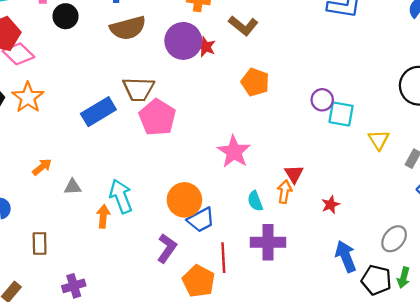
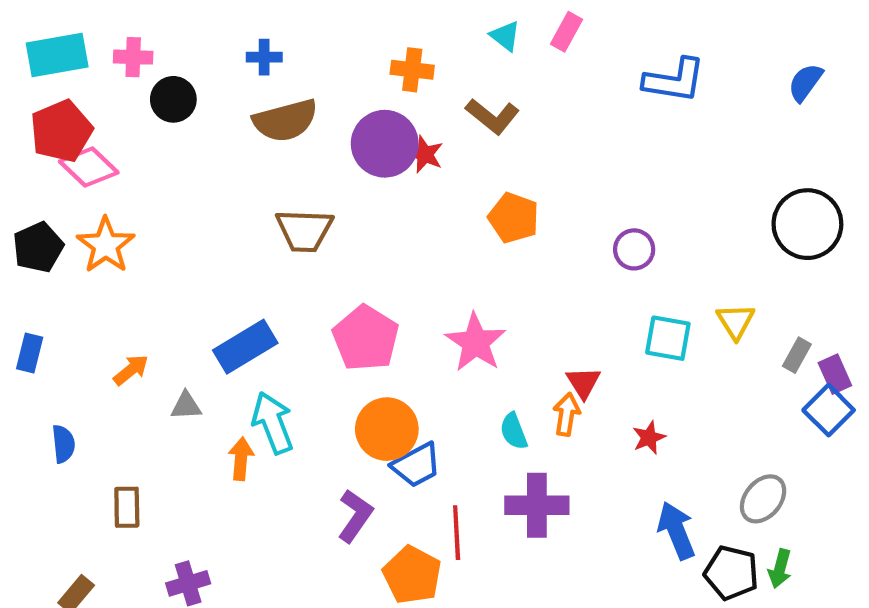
blue rectangle: (98, 112) -> (245, 347), moved
cyan square: (341, 114) -> (668, 338), moved
pink pentagon: (157, 117) -> (366, 338), moved

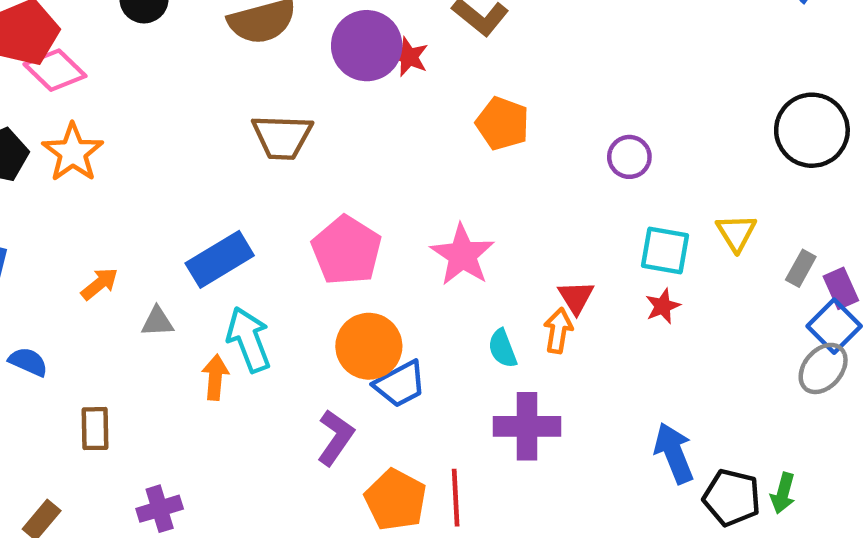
red star: (649, 438) -> (663, 306), moved
blue semicircle: (63, 444) -> (28, 362), turned -60
gray ellipse: (763, 499) -> (823, 368), moved
red line: (457, 533) -> (456, 498), moved

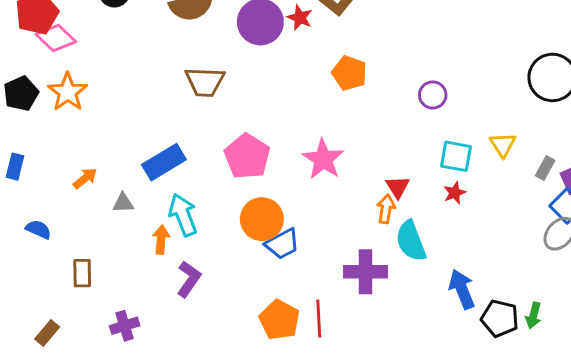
red star: (409, 57) -> (300, 18), moved
cyan semicircle: (502, 348) -> (411, 241), moved, size x1.6
purple L-shape: (335, 437) -> (189, 279), moved

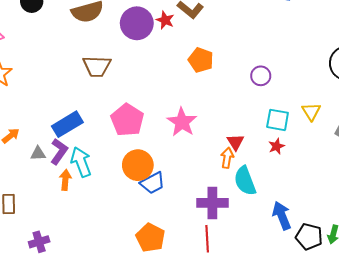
purple L-shape: (189, 279) -> (59, 151), moved
red line: (319, 318) -> (207, 239), moved

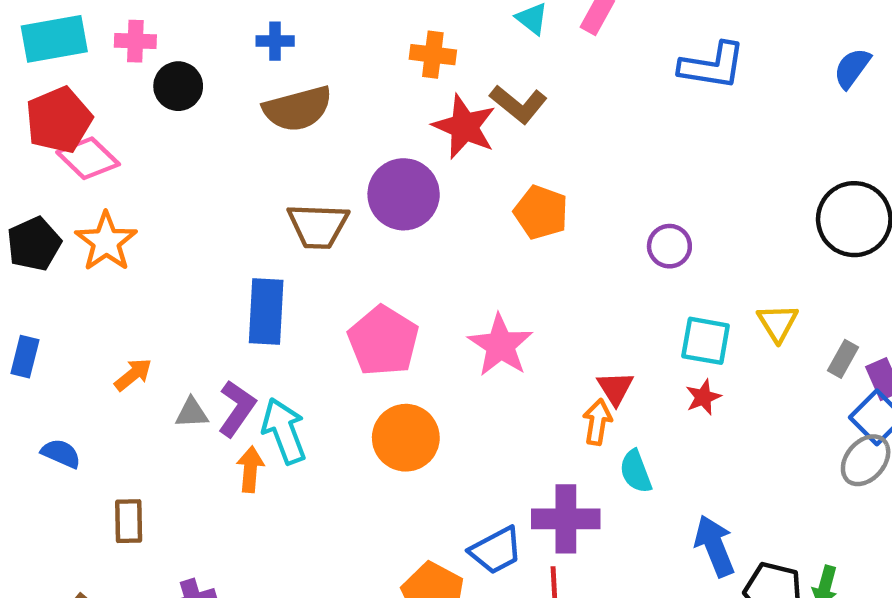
red star: (165, 20) -> (464, 127), size x1.6
purple circle: (137, 23) -> (404, 194), moved
blue rectangle: (67, 124) -> (266, 312), moved, turned -56
cyan semicircle: (245, 181) -> (636, 472), size x0.7
blue trapezoid: (153, 183) -> (496, 550), moved

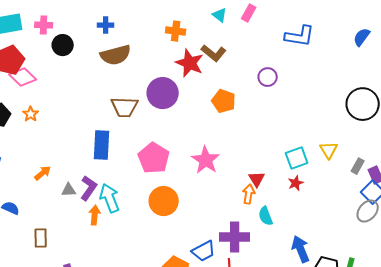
orange star: (106, 242) -> (31, 114), size x0.6
purple circle: (669, 246) -> (268, 77), moved
cyan square: (706, 341) -> (297, 158), turned -30

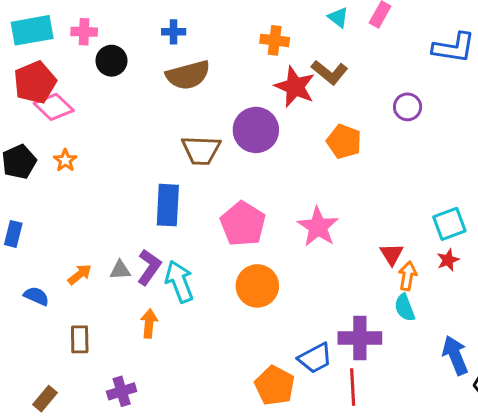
orange arrow: (43, 173) -> (80, 274), moved
orange arrow: (249, 194) -> (408, 276), moved
orange arrow: (95, 215) -> (149, 323), moved

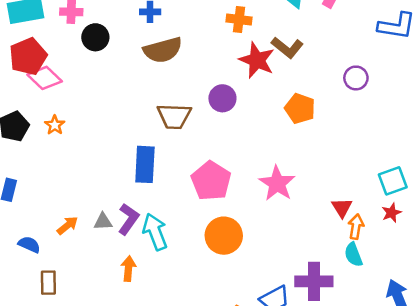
purple circle: (256, 130) -> (222, 98), size x0.7
brown rectangle: (80, 339) -> (48, 283), moved

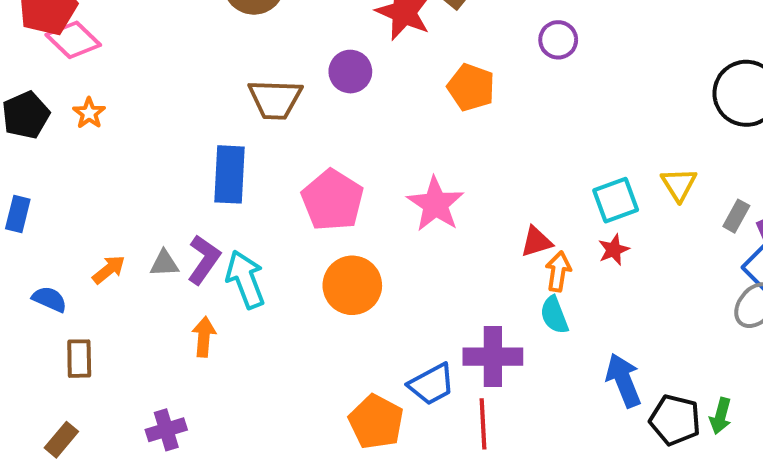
red triangle: (342, 208) -> (536, 242), turned 45

